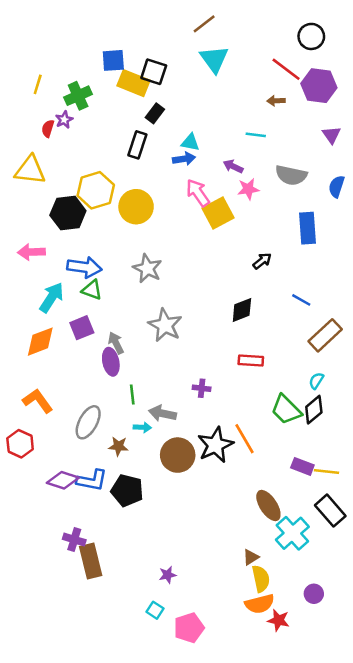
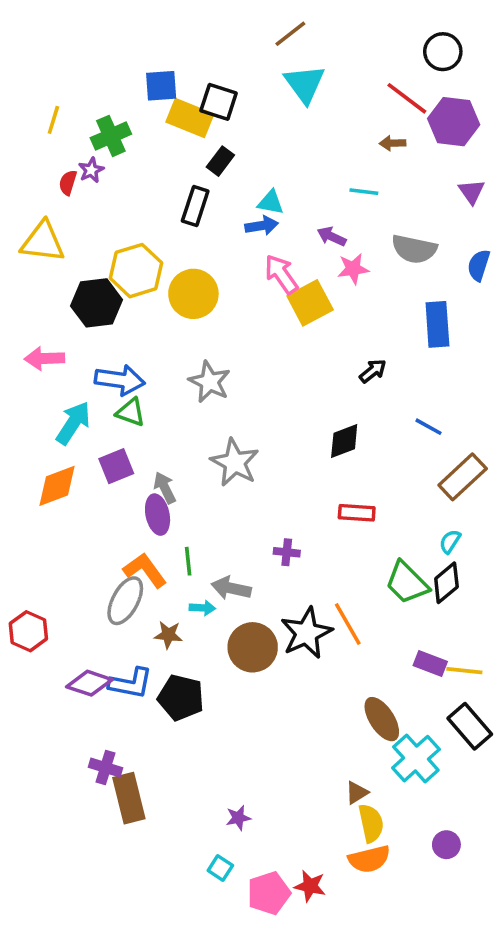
orange L-shape: (38, 401) -> (145, 570), moved
red star: (279, 620) -> (310, 886), moved

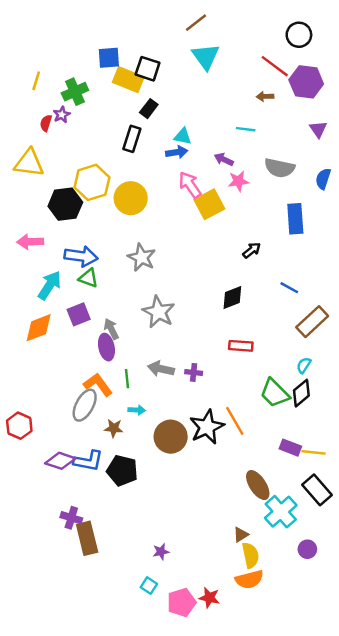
gray arrow: (231, 588) -> (161, 369), moved
purple circle: (446, 845) -> (307, 549), moved

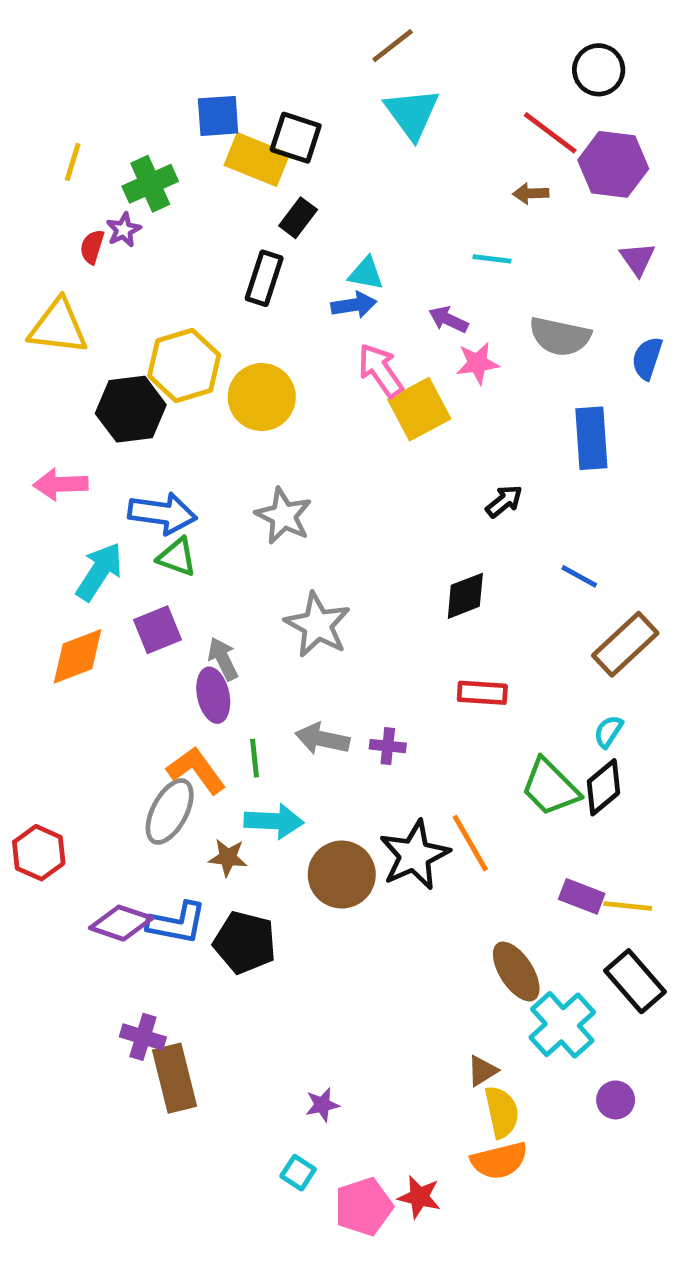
cyan arrow: (137, 410) -> (274, 821), size x1.6

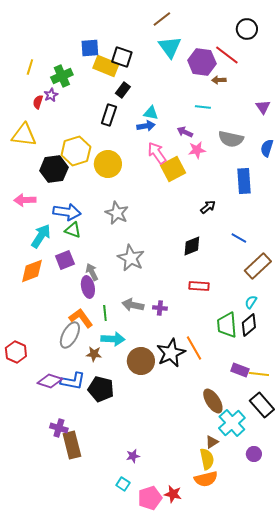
purple hexagon: (613, 164) -> (202, 62), moved
green trapezoid: (550, 787) -> (227, 325), turned 40
brown triangle: (482, 1071) -> (212, 442), moved

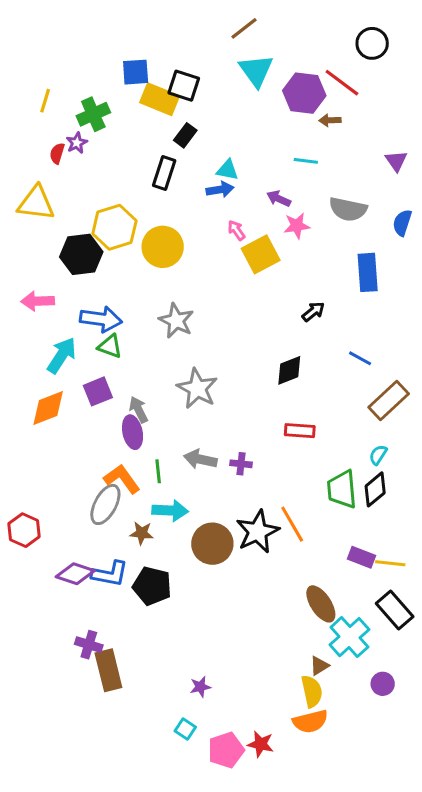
pink arrow: (157, 153) -> (236, 230), size x0.6

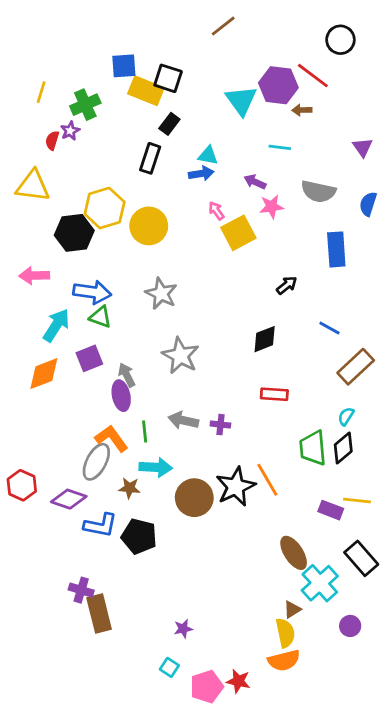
cyan triangle: (256, 71) -> (241, 100), moved
yellow line: (390, 563) -> (357, 500), moved
purple diamond: (75, 574) -> (69, 499), moved

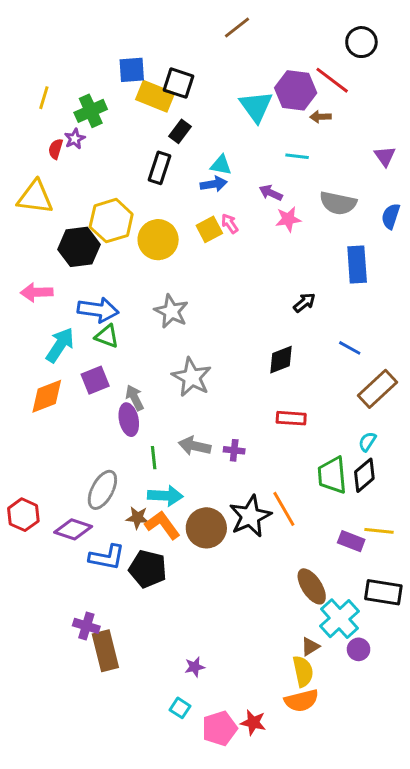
yellow square: (238, 233) -> (209, 229), moved, size x0.7
orange L-shape: (111, 438) -> (162, 525), moved
black rectangle: (361, 558) -> (383, 592), turned -40
purple circle: (350, 626) -> (359, 649), moved

